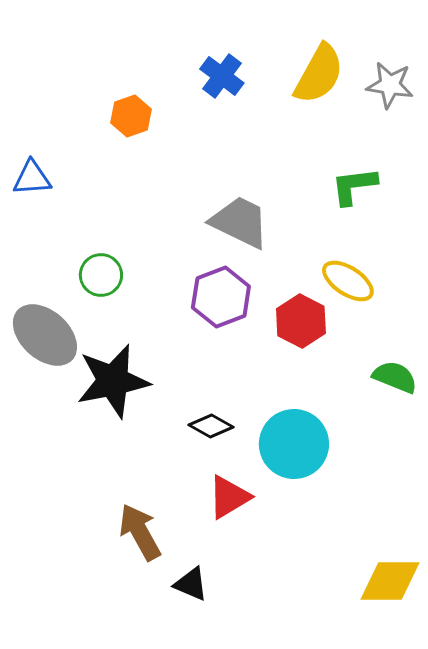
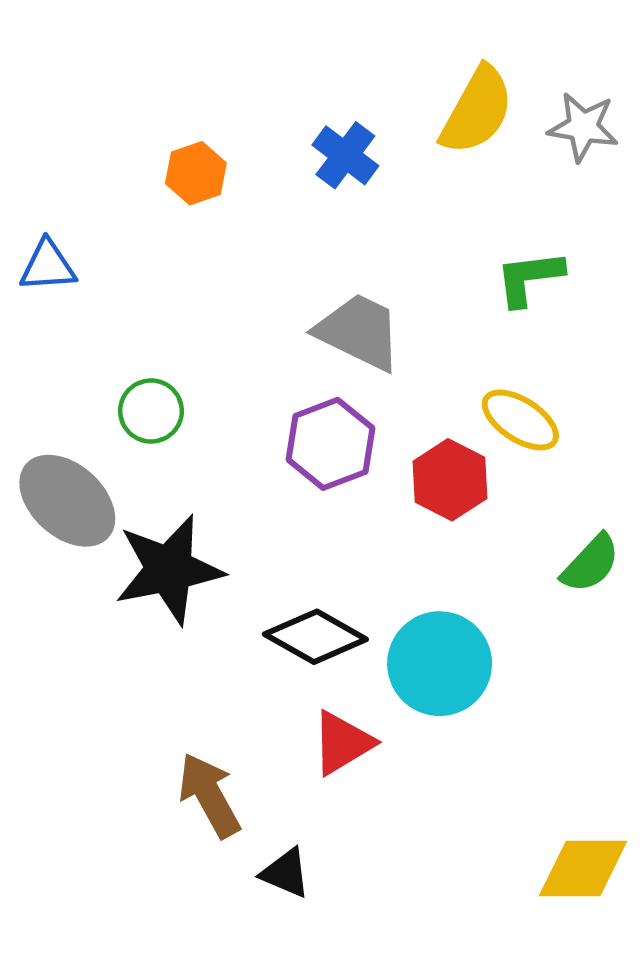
blue cross: (222, 76) -> (345, 155), moved
green semicircle: (395, 377) -> (591, 563), turned 111
black diamond: (211, 426) -> (315, 637), size x1.5

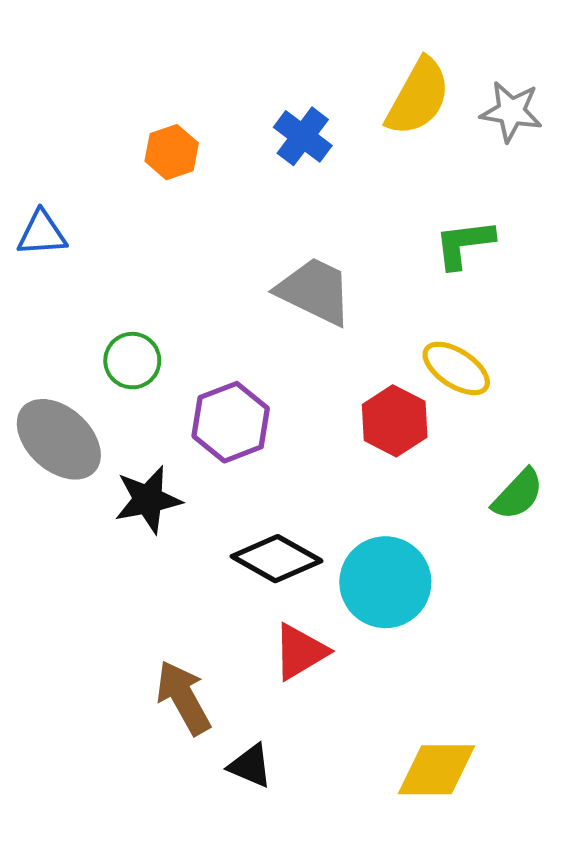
purple hexagon: (330, 444) -> (231, 422), moved
black star: (169, 569) -> (148, 500), size x0.7
yellow diamond: (583, 868) -> (437, 770), moved

